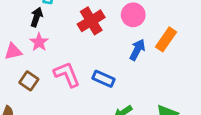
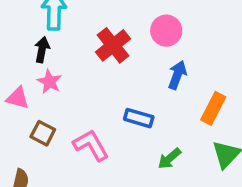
orange rectangle: (166, 39) -> (213, 108), moved
pink triangle: (13, 51) -> (18, 98), turned 36
pink L-shape: (67, 74) -> (91, 145), moved

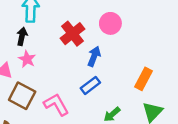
blue arrow: (177, 75) -> (94, 56), moved
blue rectangle: (139, 118) -> (90, 85), turned -54
brown square: (43, 133) -> (22, 96), size x1.5

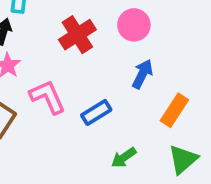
blue arrow: (94, 56) -> (142, 74), moved
pink L-shape: (56, 105) -> (48, 97), moved

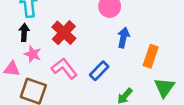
red cross: (77, 35) -> (64, 33), moved

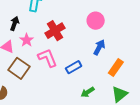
black arrow: (24, 32) -> (15, 23), moved

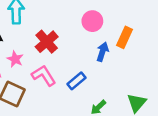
orange rectangle: (116, 68) -> (125, 37), moved

